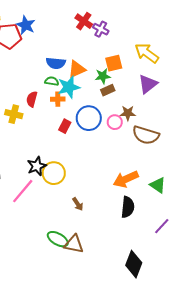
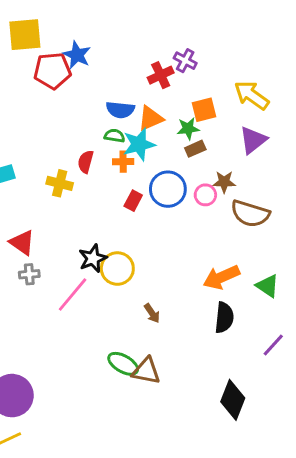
red cross: (84, 21) -> (161, 75), moved, turned 30

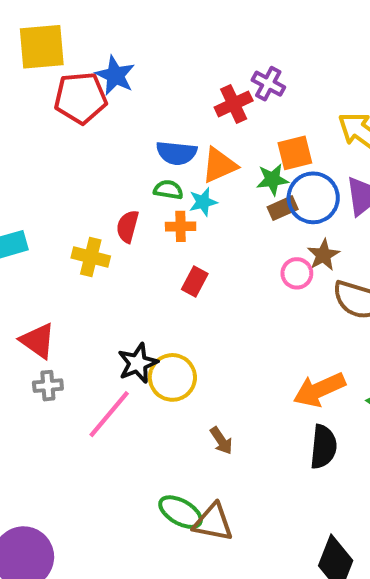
cyan star: (139, 144) -> (203, 202), size x0.6
brown star: (224, 182) -> (323, 255), turned -30
blue circle: (168, 189) -> (313, 198), moved

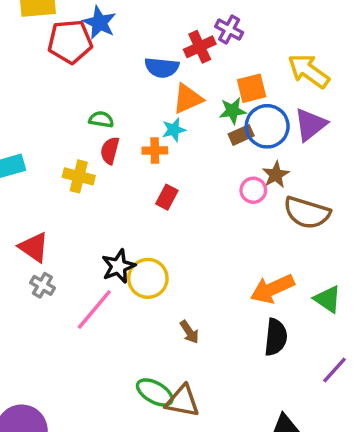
blue semicircle: (176, 153) -> (162, 68), moved
green semicircle: (168, 190) -> (101, 119), moved
gray cross: (48, 386) -> (42, 285), turned 35

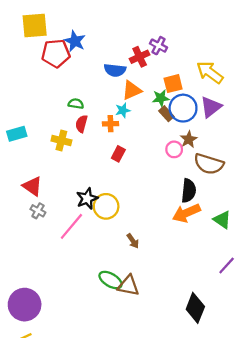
brown rectangle: (241, 135) -> (166, 114), turned 72
black semicircle: (276, 337) -> (189, 191), moved

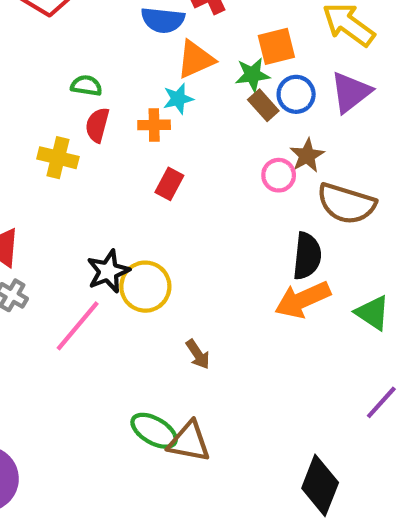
blue circle: (183, 108) -> (296, 94), size x0.7

